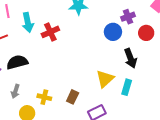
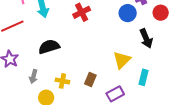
red cross: (50, 32) -> (82, 12), moved
black semicircle: (17, 62) -> (49, 47), moved
cyan rectangle: (127, 87) -> (143, 77), moved

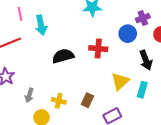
red cross: (82, 12) -> (98, 49), moved, turned 30
black semicircle: (49, 47) -> (63, 56), moved
cyan rectangle: (143, 77) -> (142, 90), moved

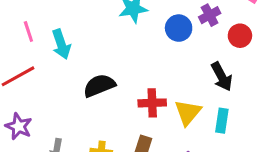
blue circle: (128, 34) -> (179, 28), moved
red cross: (98, 49) -> (152, 103), moved

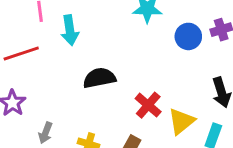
red cross: (152, 103) -> (148, 105), turned 32

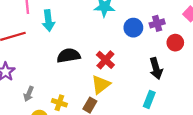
red cross: (148, 105) -> (105, 60), moved
yellow triangle: (181, 121) -> (101, 85), moved

